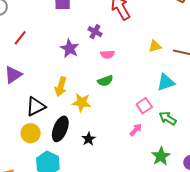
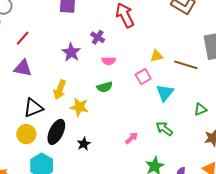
purple triangle: (13, 75) -> (23, 68), moved, turned 42
cyan triangle: (166, 82) -> (165, 93), turned -36
pink square: (144, 106) -> (143, 77), moved

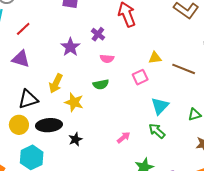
cyan triangle: (165, 93) -> (160, 106), moved
black ellipse: (56, 132) -> (49, 125), turned 55

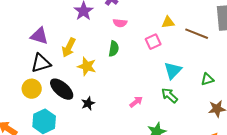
purple triangle: (21, 59) -> (39, 36), moved
green semicircle: (101, 84) -> (114, 49), turned -70
black ellipse: (49, 125) -> (62, 89), turned 45

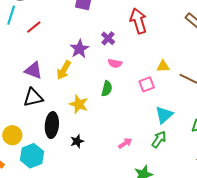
yellow arrow: (69, 47) -> (64, 70), moved
yellow circle: (32, 89) -> (12, 135), moved
black ellipse: (62, 89) -> (52, 125), turned 50
green arrow: (169, 95) -> (159, 139), turned 78

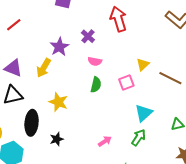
yellow triangle: (163, 66) -> (143, 64), turned -40
green semicircle: (107, 89) -> (96, 85), moved

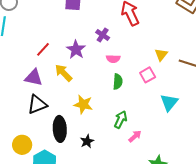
red line: (14, 25) -> (43, 49), moved
yellow arrow: (44, 68) -> (63, 73), turned 114
green arrow: (139, 138) -> (121, 120), moved

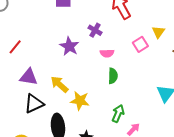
red line: (43, 49) -> (15, 47), moved
yellow triangle: (161, 55) -> (158, 32), moved
yellow arrow: (63, 73) -> (59, 84), moved
pink square: (148, 75) -> (140, 44), moved

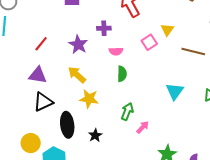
purple cross: (95, 30) -> (104, 28), turned -32
red line: (15, 47) -> (41, 44), moved
yellow arrow: (59, 84) -> (77, 75), moved

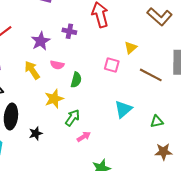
pink square: (149, 42) -> (112, 65), moved, turned 35
pink semicircle: (116, 51) -> (57, 65), moved
yellow star: (89, 99) -> (54, 99), moved, turned 30

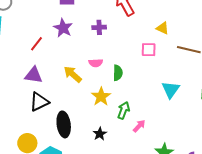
purple star: (41, 41) -> (63, 28), moved
yellow triangle: (131, 48) -> (163, 28), turned -40
black star: (36, 133) -> (100, 134), moved

